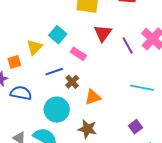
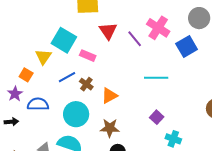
cyan square: (58, 35) -> (64, 40), size x1.4
orange square: (14, 62) -> (26, 75), turned -32

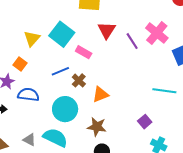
yellow triangle: (43, 57) -> (32, 38), moved
cyan line: (156, 78) -> (164, 91), moved

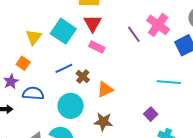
red triangle: (107, 30) -> (93, 23), moved
pink rectangle: (84, 52) -> (97, 47), moved

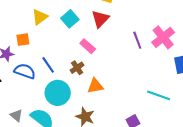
cyan square: (63, 31) -> (70, 19), size x0.7
pink rectangle: (97, 47) -> (88, 46), moved
orange square: (23, 63) -> (23, 40), turned 32
blue line: (64, 68) -> (48, 65), moved, turned 66

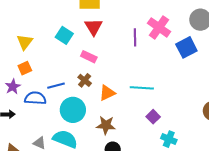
yellow triangle: (40, 17) -> (25, 42), moved
purple line: (137, 40) -> (135, 37), turned 36
blue line: (48, 65) -> (56, 86), turned -54
cyan line: (159, 95) -> (142, 88), moved

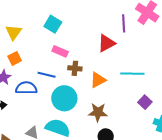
red triangle: (93, 27) -> (106, 43), moved, turned 36
pink rectangle: (89, 57) -> (60, 51), moved
brown cross: (85, 80) -> (75, 68), turned -32
blue line: (56, 86) -> (47, 75), turned 30

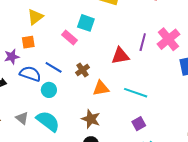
cyan square: (53, 24) -> (86, 23), moved, turned -30
pink rectangle: (60, 51) -> (69, 38), moved
brown cross: (75, 68) -> (83, 70), turned 32
cyan circle: (64, 98) -> (49, 90), moved, size x0.6

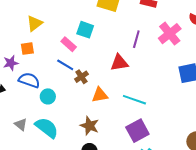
pink cross: (168, 39) -> (170, 34), moved
purple line: (143, 42) -> (136, 39), moved
blue line: (54, 67) -> (65, 65), moved
purple square: (139, 124) -> (137, 131), size x1.6

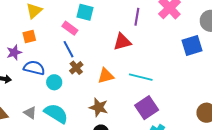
blue line: (65, 65) -> (69, 49), turned 36
brown cross: (81, 77) -> (76, 68), moved

